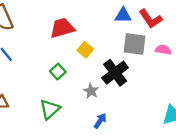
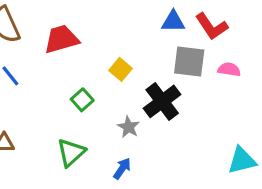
red trapezoid: (62, 28) -> (61, 39), moved
blue arrow: (100, 121) -> (122, 168), moved

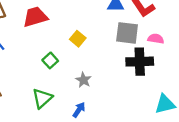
black cross: (162, 101) -> (140, 62), moved, turned 35

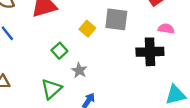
gray square: (127, 33) -> (116, 19), moved
gray star: (83, 80) -> (79, 70), moved

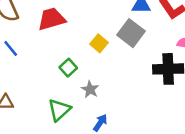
gray square: (116, 19) -> (131, 33), turned 30

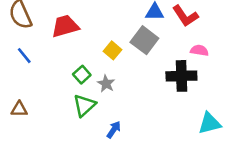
gray star: (90, 89) -> (106, 84), moved
green triangle: (59, 110) -> (84, 105), moved

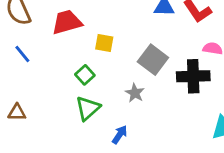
gray square: (144, 40) -> (153, 60), moved
yellow square: (112, 50) -> (104, 43), moved, turned -30
gray star: (106, 84) -> (135, 93), moved

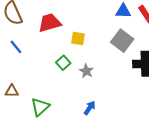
gray square: (153, 60) -> (122, 41), moved
gray star: (135, 93) -> (86, 71), moved
green triangle: (88, 108) -> (40, 107), moved

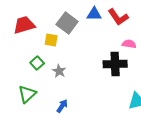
gray square: (122, 41) -> (67, 23), moved
green triangle: (40, 107) -> (27, 94), moved

